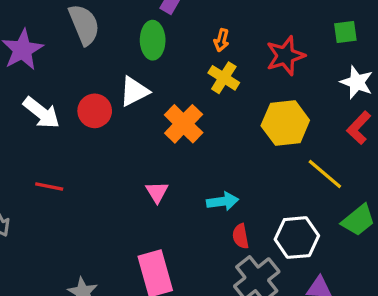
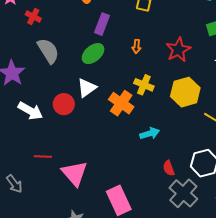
green ellipse: (153, 40) -> (93, 54), turned 60
yellow cross: (224, 78) -> (144, 85), moved
pink triangle: (157, 192) -> (75, 173), moved, size x1.8
cyan arrow: (223, 201) -> (150, 133), moved

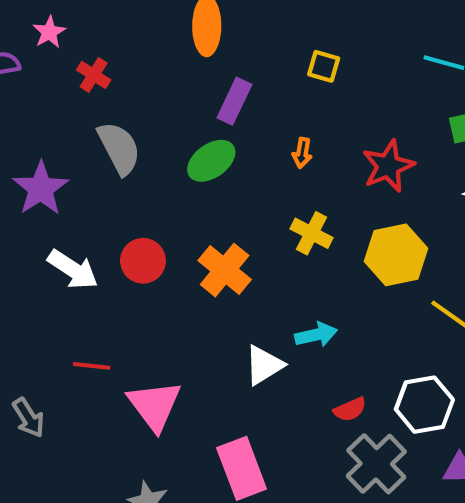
white triangle: (87, 88) -> (264, 365), moved
orange cross: (121, 103) -> (225, 270), moved
red semicircle: (169, 168) -> (350, 409), turned -98

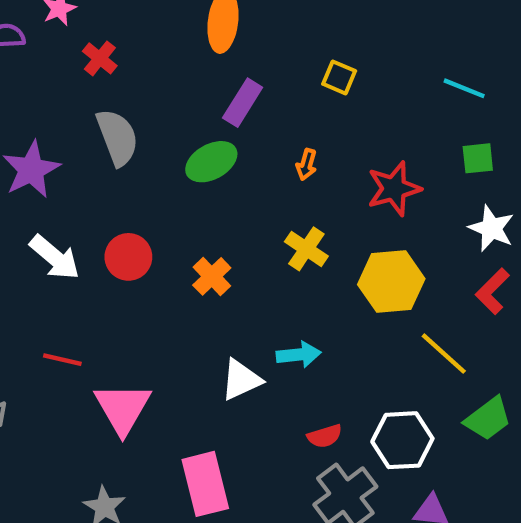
orange cross: (225, 270) -> (212, 276), size x0.7

